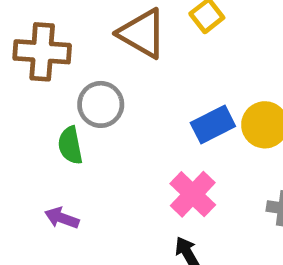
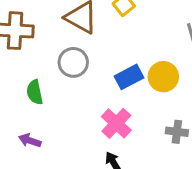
gray circle: (101, 104) -> (73, 62), moved

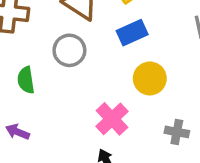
blue rectangle: (129, 77) -> (132, 33), moved
yellow circle: (163, 77) -> (150, 78), moved

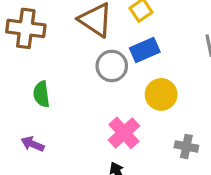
gray circle: (69, 50) -> (112, 66), moved

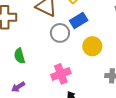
pink cross: (124, 133) -> (61, 74), moved, turned 30
purple arrow: (33, 144) -> (18, 87), turned -48

